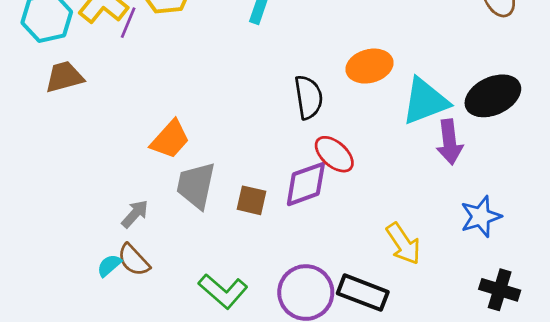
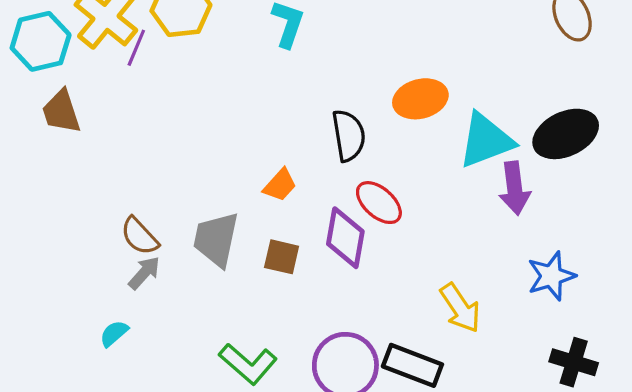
brown trapezoid: (64, 77) -> (61, 112), turned -93
orange trapezoid: (170, 139) -> (280, 185), moved, size x0.7
purple diamond: (306, 184) -> (345, 238), turned -60
brown semicircle: (134, 260) -> (139, 236), moved

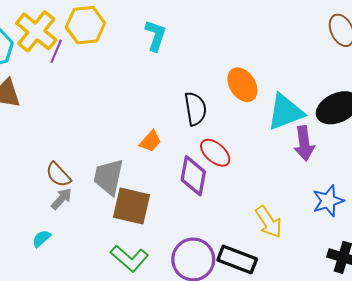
orange ellipse: (420, 99) -> (242, 85), turned 72
brown square: (282, 257) -> (132, 206), moved, size x1.6

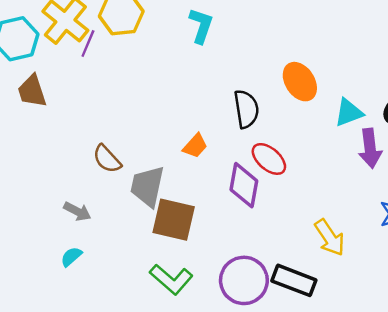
cyan triangle: (285, 112) -> (349, 113), size x0.7
brown semicircle: (58, 175) -> (107, 159), moved
gray arrow: (61, 199) -> (77, 211), moved, turned 75

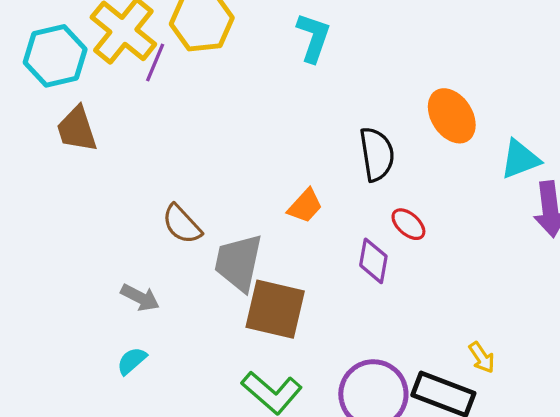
red ellipse: (269, 159) -> (408, 224), size x0.7
purple diamond: (244, 185) -> (373, 261), size x0.7
yellow arrow: (330, 238) -> (482, 357), moved, size x0.6

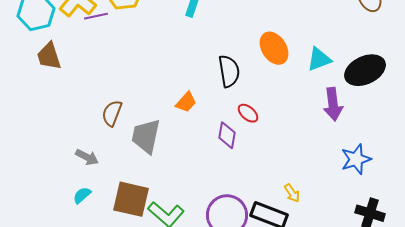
purple line: (155, 63) -> (96, 16), turned 55
cyan triangle: (520, 159) -> (319, 59), moved
brown semicircle: (182, 224) -> (112, 113), turned 64
brown square: (275, 309) -> (131, 199), moved

